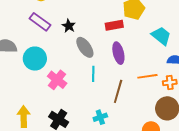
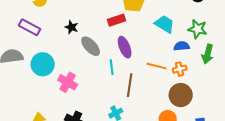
purple rectangle: (40, 22) -> (30, 27), moved
cyan line: (93, 74) -> (112, 67), moved
orange line: (147, 76) -> (157, 66), turned 30

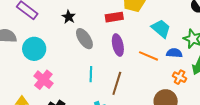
orange line: (157, 66) -> (148, 56), moved
cyan line: (112, 67) -> (91, 74), moved
orange cross: (180, 69) -> (180, 77), moved, turned 32
pink cross: (68, 82) -> (43, 80), moved

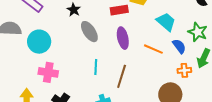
blue semicircle: (174, 53) -> (179, 46), turned 49
orange cross: (180, 77) -> (184, 70), turned -32
pink cross: (43, 80) -> (48, 72), turned -30

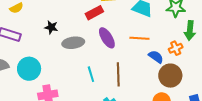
gray ellipse: (89, 32) -> (73, 43), turned -45
blue semicircle: (179, 46) -> (156, 57), moved

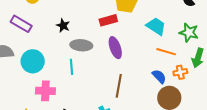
orange line: (139, 38) -> (166, 52), moved
cyan line: (91, 74) -> (71, 67), moved

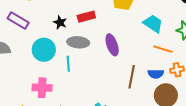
red rectangle: (108, 20) -> (86, 17), moved
cyan circle: (33, 61) -> (44, 50), moved
blue semicircle: (159, 76) -> (156, 74), turned 133
brown line: (119, 86) -> (132, 77), moved

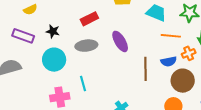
black star: (60, 22) -> (53, 31), moved
cyan line: (68, 64) -> (83, 83), moved

